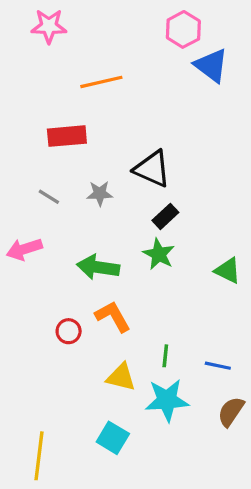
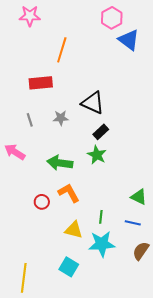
orange line: (101, 82) -> (62, 50), turned -60
gray line: (49, 197) -> (30, 120), turned 40
pink arrow: (24, 249) -> (15, 152), turned 50
green triangle: (228, 271) -> (139, 197), moved

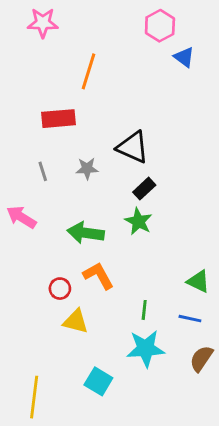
blue triangle: (129, 40) -> (184, 57), size x0.7
yellow triangle: (74, 230) -> (76, 321), moved

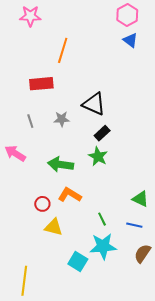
pink hexagon: (160, 26) -> (127, 15), moved
orange L-shape: (98, 276) -> (70, 195), turned -30
green line: (144, 310) -> (102, 219), turned -32
cyan square: (98, 381) -> (78, 261), moved

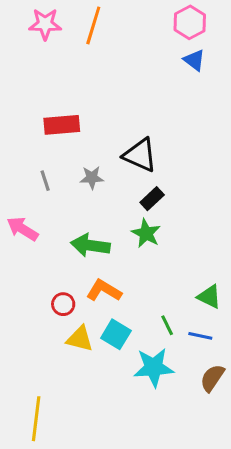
orange line: (63, 50) -> (93, 25), moved
green line: (102, 219) -> (167, 325), moved
cyan square: (78, 261) -> (116, 334), moved

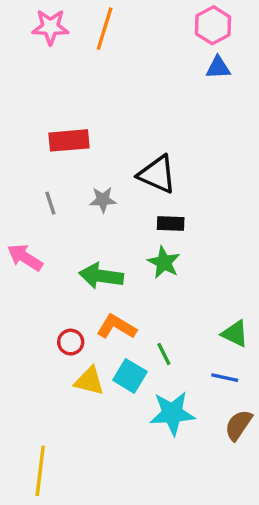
blue triangle: (194, 60) -> (218, 68), turned -40
black rectangle: (152, 199) -> (171, 223), turned 45
green line: (167, 325) -> (164, 354), moved

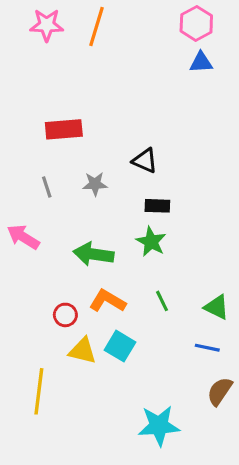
black triangle: (157, 174) -> (145, 161), size x0.7
green line: (164, 354) -> (162, 301), moved
cyan star: (172, 413) -> (159, 426), moved
yellow line: (40, 471) -> (39, 391), moved

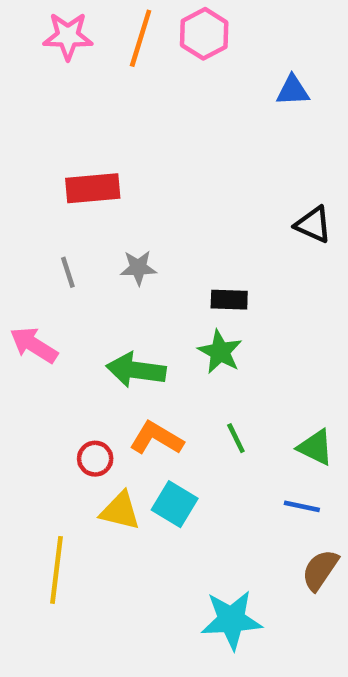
pink hexagon: (196, 23) -> (204, 34), moved
black triangle: (145, 161) -> (313, 225), moved

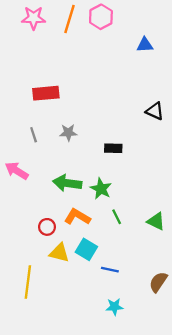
green star: (220, 352) -> (101, 189), moved
blue line: (302, 506) -> (110, 270), moved
cyan star: (231, 620) -> (114, 307), size x0.6

